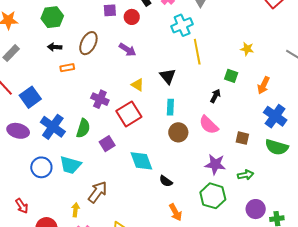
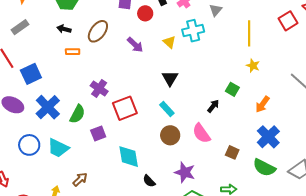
yellow line: (197, 52) -> (249, 33), moved
yellow triangle: (138, 85) -> (169, 42), moved
cyan rectangle: (170, 107) -> (167, 109), turned -56
purple star: (215, 164) -> (185, 172), moved
brown arrow: (98, 192) -> (80, 179), size x0.7

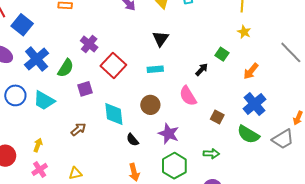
blue square: (31, 74) -> (22, 25), turned -30
red square: (125, 108) -> (113, 65), turned -30
cyan rectangle: (167, 109) -> (155, 69), turned -56
brown circle: (170, 135) -> (150, 105), moved
brown arrow: (80, 179) -> (78, 129), moved

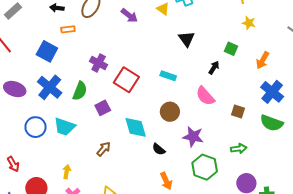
blue square: (22, 25) -> (47, 51), moved
black triangle: (160, 39) -> (187, 39), moved
cyan rectangle: (155, 69) -> (168, 76), turned 35

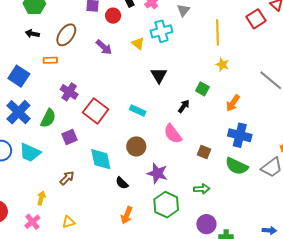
orange rectangle: (68, 29) -> (50, 60), moved
blue cross: (272, 92) -> (240, 135), turned -30
yellow arrow: (67, 172) -> (41, 198), moved
orange arrow: (166, 181) -> (127, 215), turned 42

